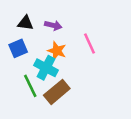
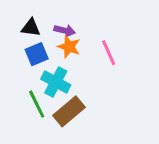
blue square: (18, 48) -> (37, 54), moved
orange star: (57, 51) -> (69, 47), moved

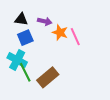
orange star: (69, 47) -> (60, 32), moved
cyan cross: (56, 82) -> (17, 60), moved

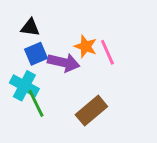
purple arrow: (45, 21) -> (64, 62), moved, size x1.5
brown rectangle: (48, 77) -> (91, 111), moved

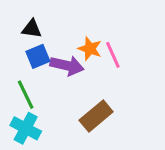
cyan cross: (24, 86) -> (26, 128), moved
green line: (36, 103) -> (26, 95), moved

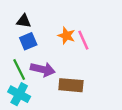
purple arrow: (67, 66) -> (43, 69), moved
brown rectangle: (96, 116) -> (71, 85), turned 45

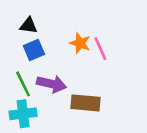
cyan cross: (19, 94) -> (23, 114), turned -35

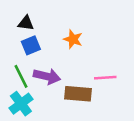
pink line: (100, 49) -> (105, 78), moved, turned -70
cyan cross: (23, 114) -> (21, 104), turned -30

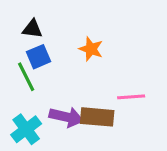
green line: (21, 76) -> (26, 77), moved
purple arrow: (47, 76) -> (66, 117), moved

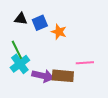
blue square: (38, 57) -> (40, 23), moved
cyan cross: (26, 129) -> (20, 64), moved

